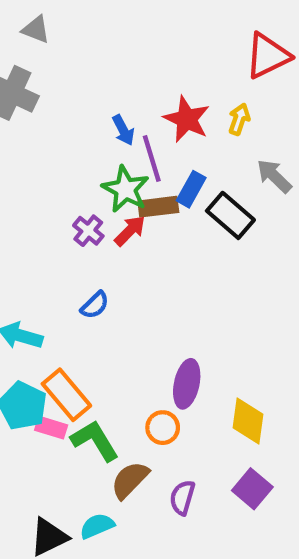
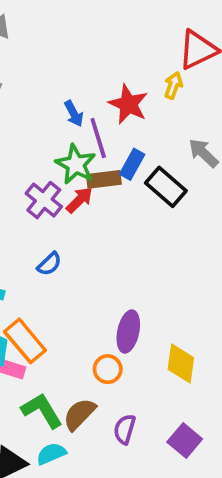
yellow arrow: (239, 119) -> (173, 85), moved
purple cross: (88, 231) -> (44, 200), size x1.4
green L-shape: (95, 441) -> (42, 410), moved
purple square: (252, 489) -> (185, 441), moved

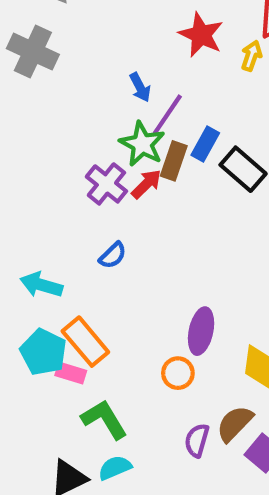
red star: (128, 104) -> (201, 35), moved
purple line: (98, 138) -> (167, 115), turned 51
brown rectangle: (104, 179) -> (174, 161), turned -64
brown semicircle: (79, 414) -> (235, 424), moved

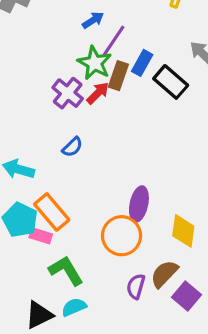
blue arrow: (140, 87) -> (93, 20), turned -95
orange circle: (178, 373) -> (122, 236), size x1.6

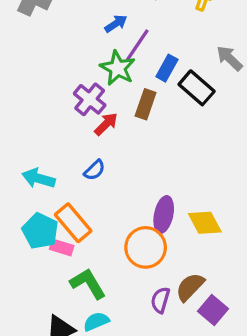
brown rectangle: (118, 76) -> (146, 104), moved
red arrow: (98, 93) -> (106, 124), moved
blue semicircle: (72, 147) -> (95, 170), moved
yellow diamond: (183, 231) -> (205, 223), moved, turned -36

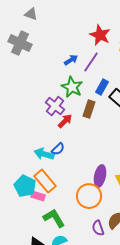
purple line: (137, 45) -> (91, 62), moved
cyan arrow: (39, 178) -> (44, 154), moved
purple semicircle: (160, 300) -> (98, 228), turned -35

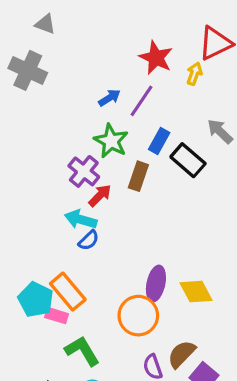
cyan arrow: (44, 154) -> (81, 219), moved

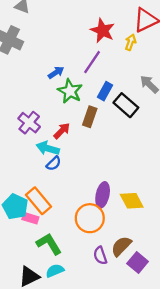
blue arrow: (109, 98) -> (56, 73), moved
purple cross: (84, 171) -> (29, 123), moved

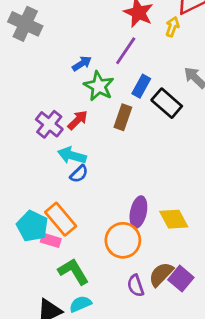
red arrow: (62, 131) -> (78, 120), moved
purple square: (138, 262) -> (181, 279), moved

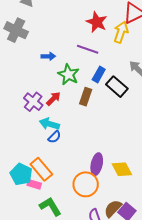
yellow arrow: (172, 27) -> (121, 32), size x1.5
purple line: (126, 51) -> (88, 49), turned 75
blue arrow: (82, 63) -> (48, 56), moved, turned 32

